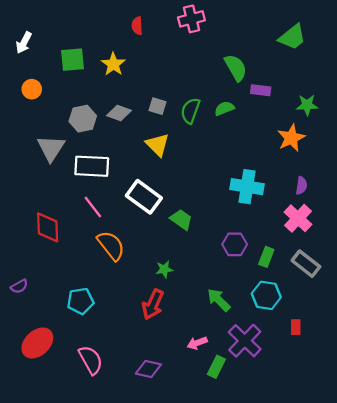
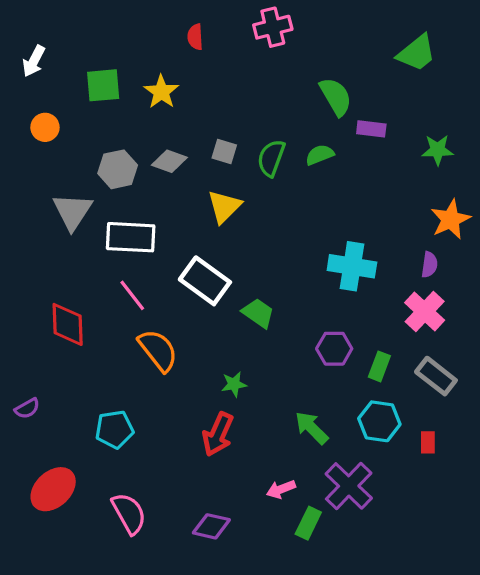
orange star: (291, 138) -> (450, 219), moved
yellow triangle: (157, 145) -> (224, 206), turned 30
red rectangle: (296, 327) -> (428, 442), moved

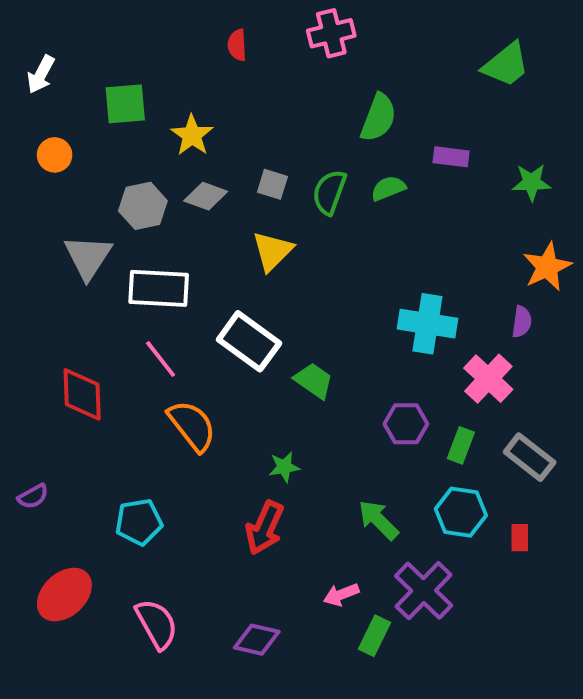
yellow star: (161, 92) -> (192, 135), moved
green semicircle: (336, 97) -> (378, 118), moved, turned 51
pink cross: (425, 311) -> (488, 379), moved

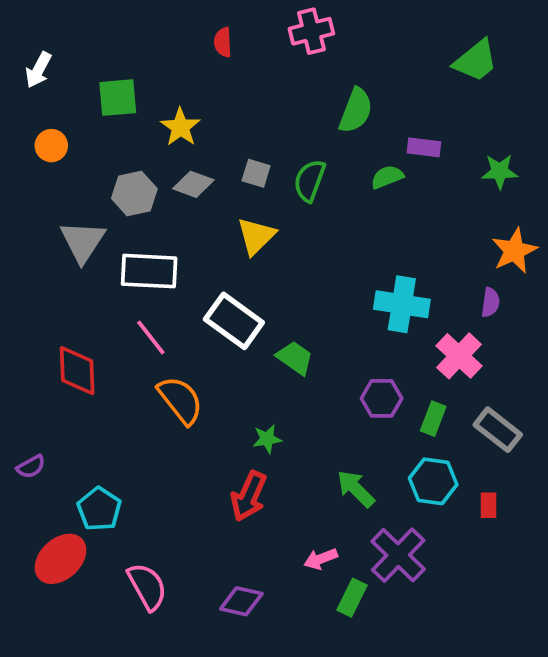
green semicircle: (388, 188) -> (387, 177), moved
cyan pentagon: (139, 522) -> (99, 509), moved, turned -30

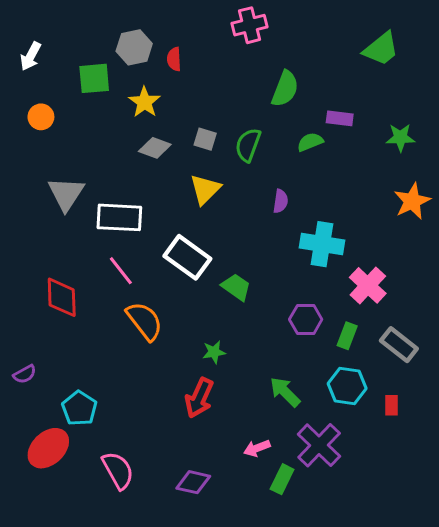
red semicircle: (223, 42) -> (174, 59), moved
gray hexagon: (134, 194) -> (134, 47), moved
purple semicircle: (490, 302) -> (281, 201), moved

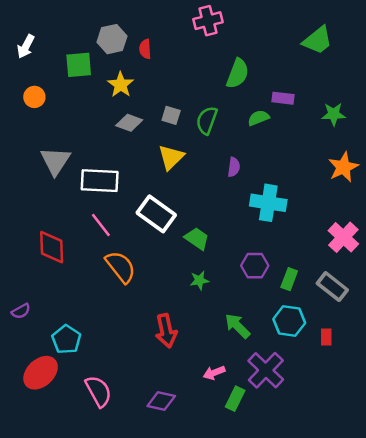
pink cross: (368, 285) -> (343, 237), moved
green star: (214, 352) -> (199, 280), moved
red arrow: (199, 398) -> (166, 331), turned -36

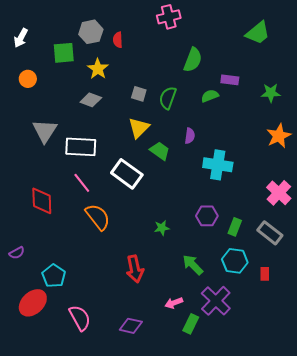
gray diamond: (129, 123) -> (91, 100), moved
green trapezoid: (197, 239) -> (160, 151), moved

